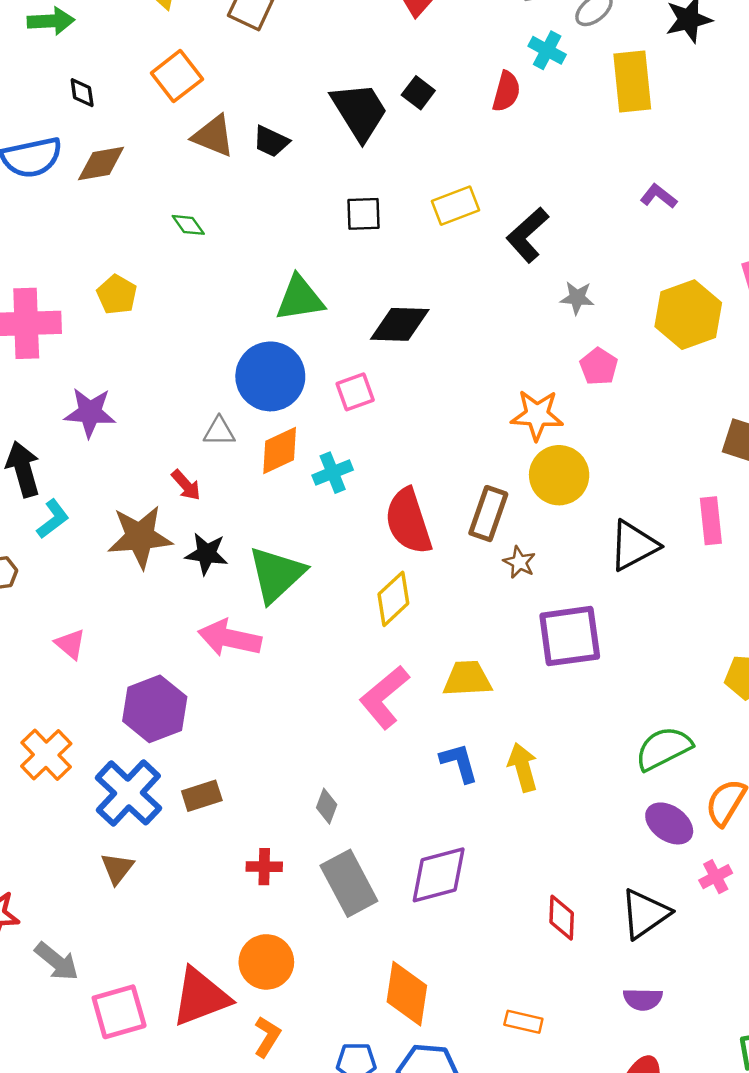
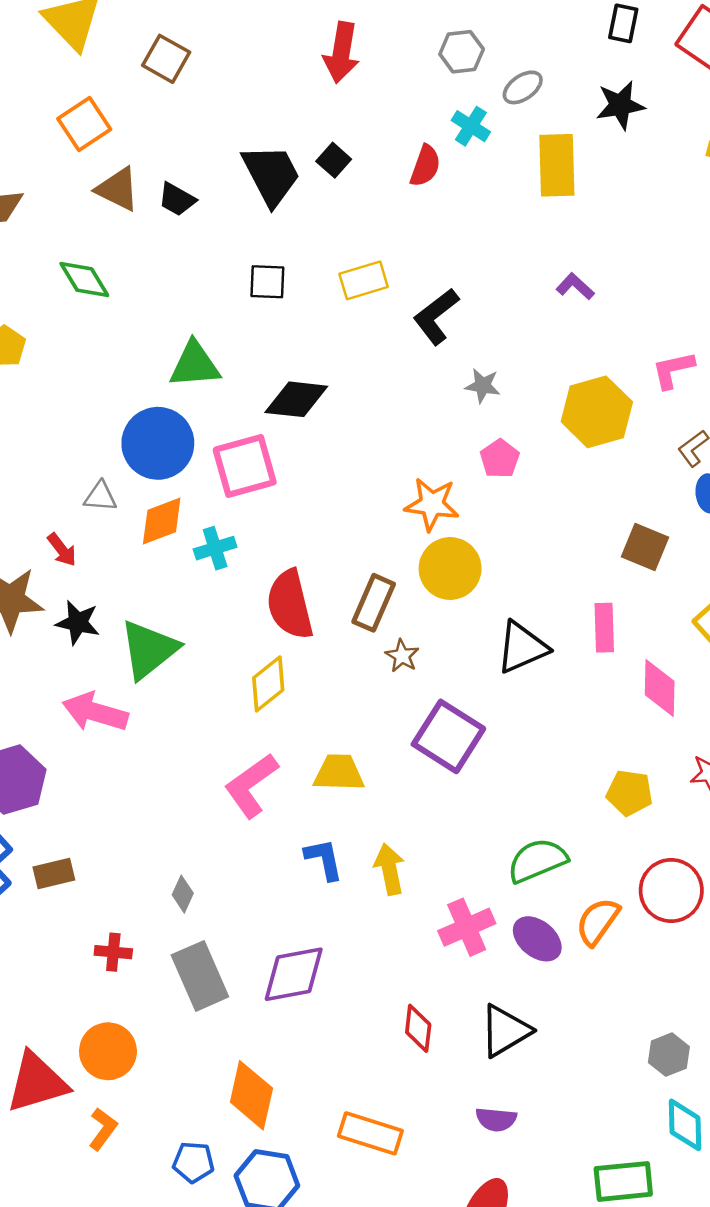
green diamond: (188, 225) -> (84, 280), size x1.5
pink square: (355, 392) -> (245, 466), size x1.6
purple square: (570, 636) -> (448, 736), turned 36
pink cross: (716, 877) -> (467, 927), moved, size x1.6
orange rectangle: (523, 1022) -> (370, 1133), size x1.6

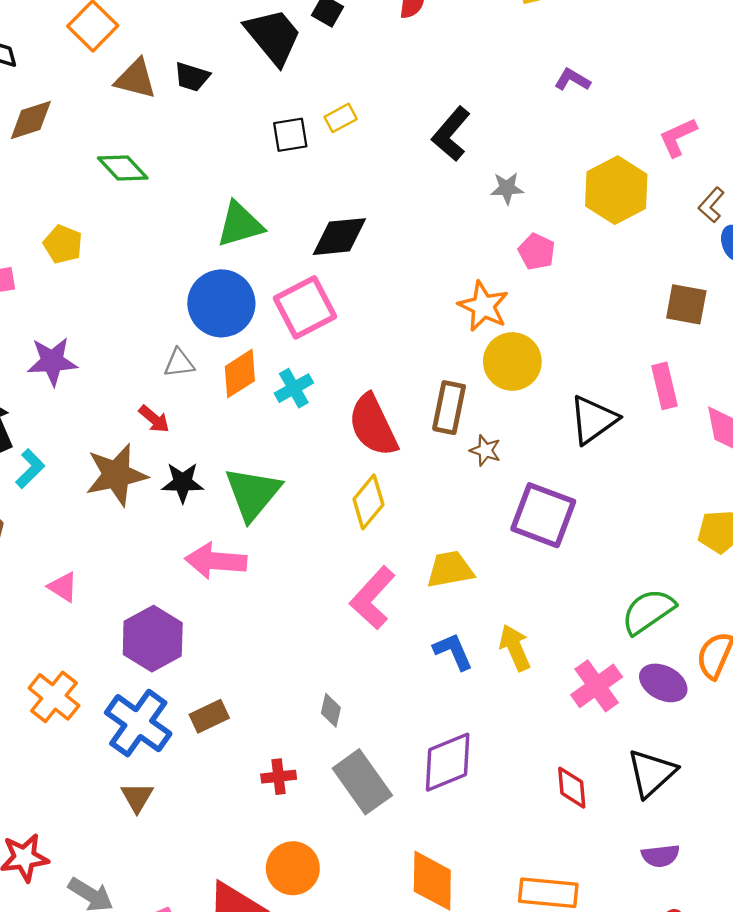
yellow rectangle: (364, 280) -> (341, 118), moved, size x0.7
orange star: (432, 504) -> (483, 306), turned 30

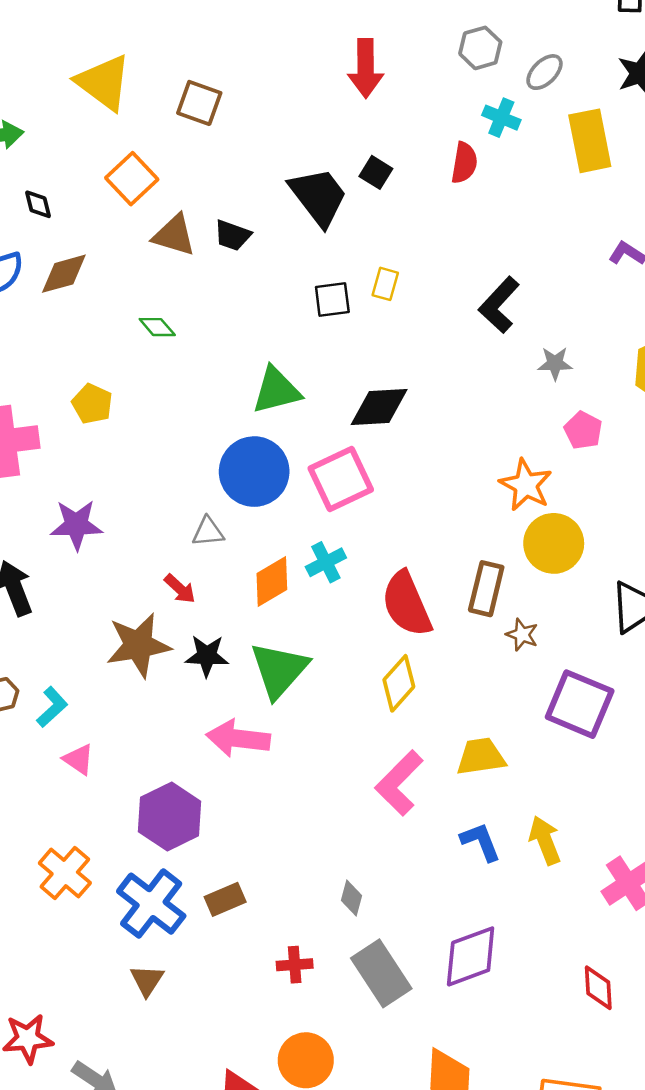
yellow rectangle: (341, 118) -> (385, 284), turned -48
green diamond: (123, 168) -> (157, 327), size x0.7
orange diamond: (240, 374) -> (272, 581), moved
cyan L-shape: (30, 469) -> (52, 707), moved

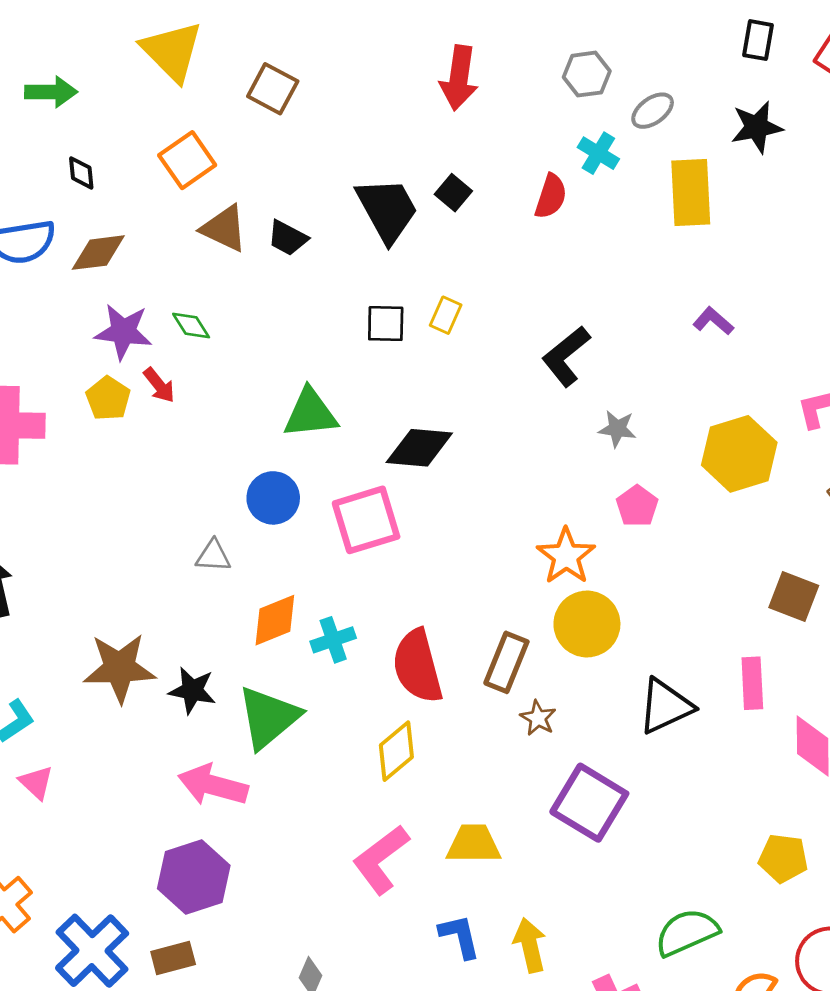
blue circle: (254, 472) -> (273, 498), size x0.7
purple star: (76, 525) -> (123, 332), moved
cyan cross: (326, 562) -> (333, 640), moved
red arrow: (180, 589) -> (159, 385), moved
purple hexagon: (170, 817) -> (194, 877), moved

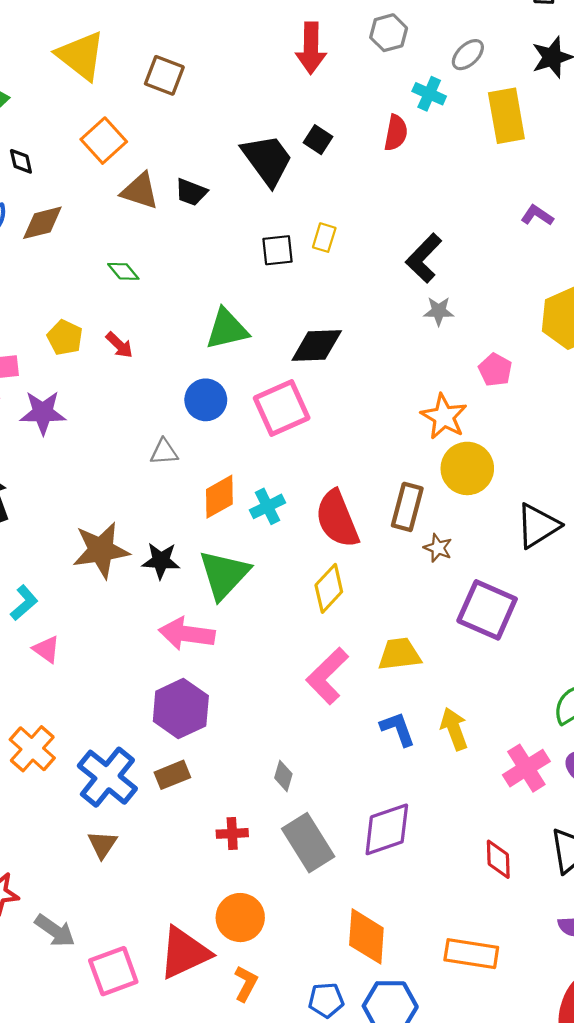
gray hexagon: (587, 74) -> (389, 33), moved
purple star: (123, 332) -> (43, 413), moved
red arrow: (159, 385) -> (119, 345), moved
gray star: (617, 429) -> (439, 311), moved

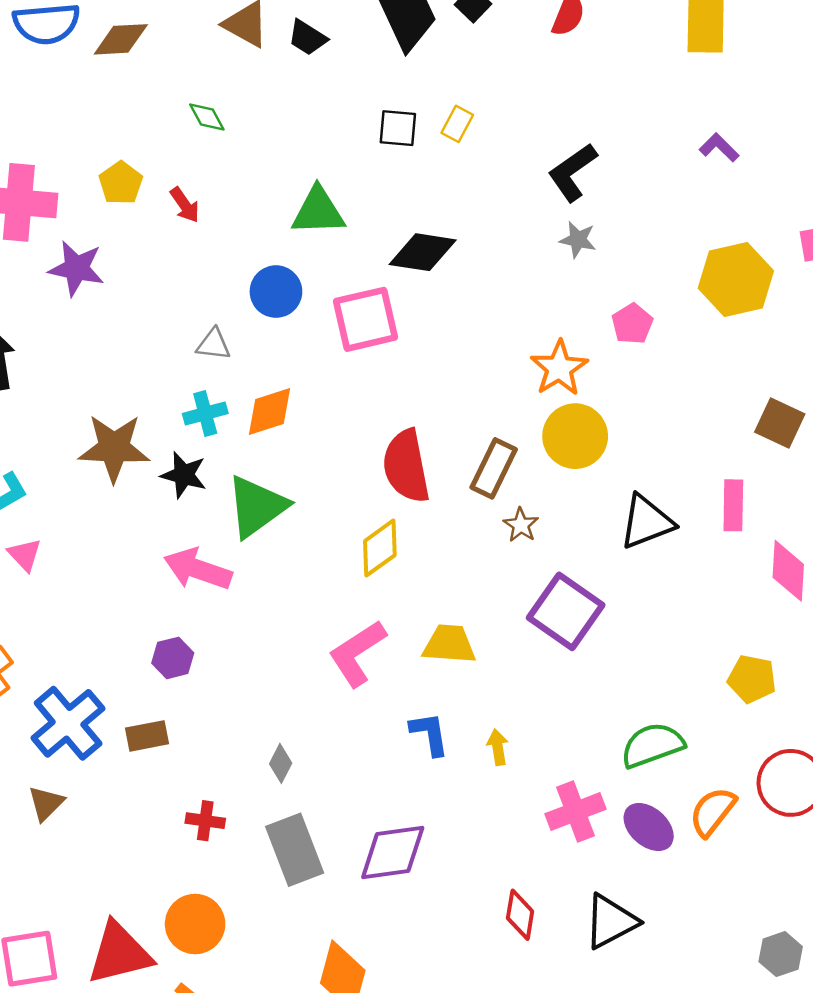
cyan cross: (268, 506) -> (205, 413), moved
purple hexagon: (181, 709) -> (173, 658), size x0.6
yellow arrow: (454, 729) -> (498, 747), size x0.7

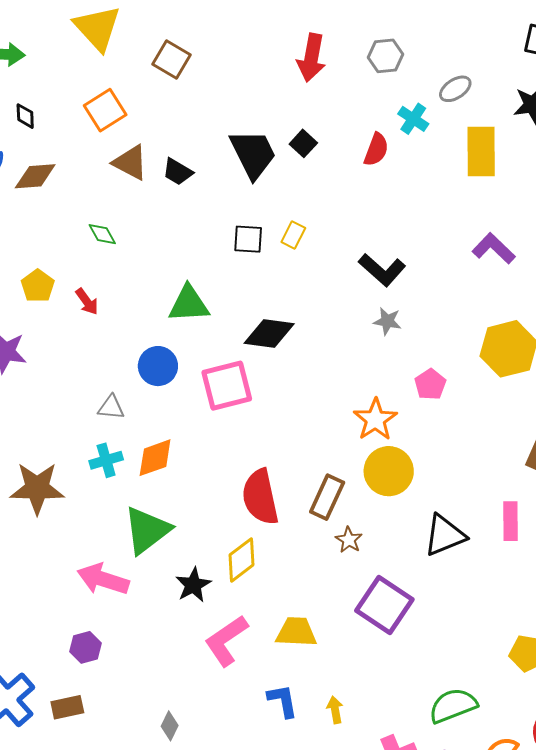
purple L-shape: (719, 147) -> (494, 248), size x1.4
black L-shape: (572, 172) -> (382, 270), turned -102
black star: (184, 475) -> (193, 585), moved, turned 30

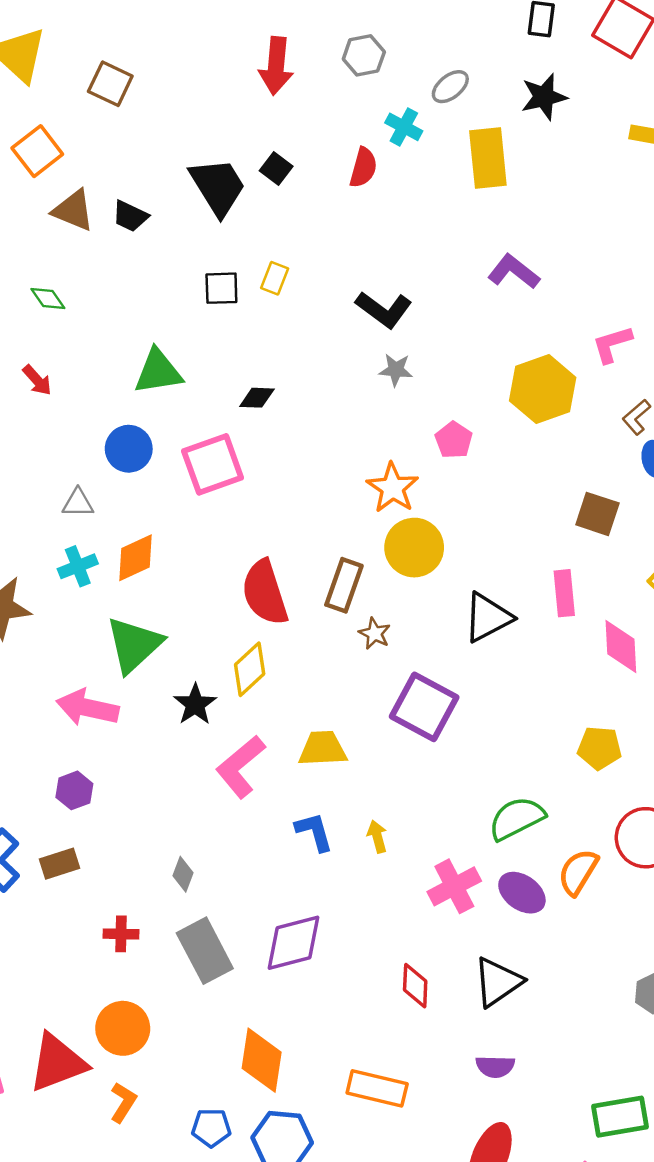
black diamond: (269, 333) -> (257, 398), size x0.6

